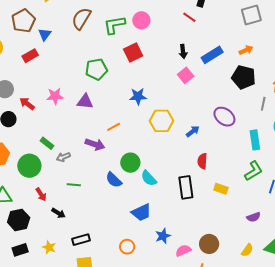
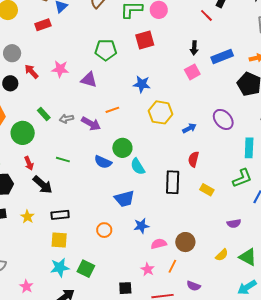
gray arrow: (63, 157) -> (66, 119), moved
blue semicircle: (114, 180) -> (103, 162), turned -30
black arrow: (58, 213) -> (43, 185), size x1.5

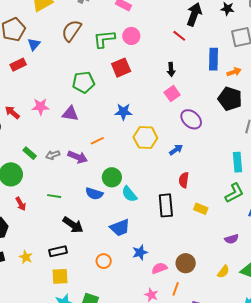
blue rectangle: (222, 56) -> (213, 59), moved, turned -60
purple ellipse: (223, 119) -> (191, 119), moved
black arrow: (43, 185) -> (73, 225), moved

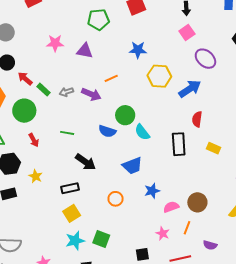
red arrow: (12, 112) -> (25, 79), moved
blue arrow: (176, 150) -> (190, 89), size x1.6
yellow star: (26, 257) -> (36, 176), moved
yellow square: (60, 276) -> (72, 213), turned -30

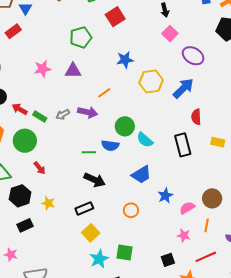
green line: (67, 133) -> (89, 152), moved

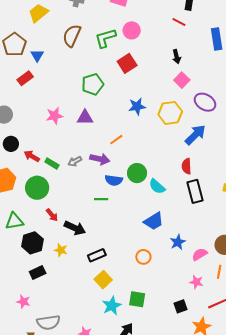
yellow hexagon: (151, 81) -> (170, 113), moved
red semicircle: (196, 117) -> (187, 166), moved
blue semicircle: (110, 145) -> (114, 180), moved
black arrow: (95, 180) -> (75, 228), moved

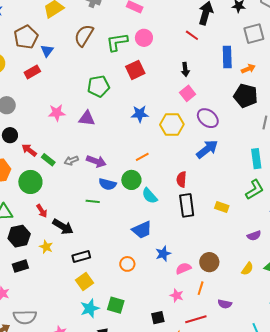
blue arrow: (195, 135) -> (207, 149), moved
orange line: (116, 140) -> (142, 157), moved

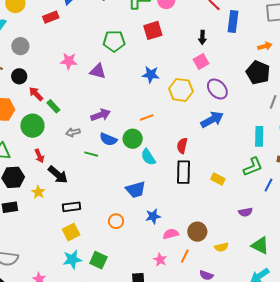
blue rectangle: (227, 57) -> (233, 22), moved
gray arrow: (71, 161) -> (73, 132), moved
purple arrow: (96, 161) -> (101, 115), turned -48
yellow semicircle: (247, 269) -> (221, 247), moved, turned 32

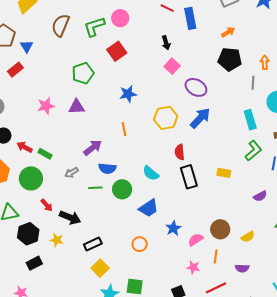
yellow hexagon: (181, 90) -> (166, 118), moved
orange line: (147, 117) -> (124, 129), moved, turned -64
green circle: (133, 139) -> (122, 189), moved

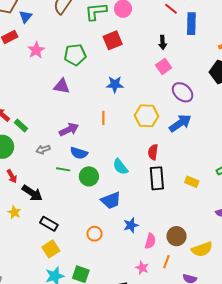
pink star: (46, 106) -> (36, 50), moved, turned -30
yellow semicircle: (248, 237) -> (202, 249), size x1.5
pink semicircle: (196, 240) -> (150, 241), turned 126
black rectangle: (93, 244) -> (49, 224), turned 42

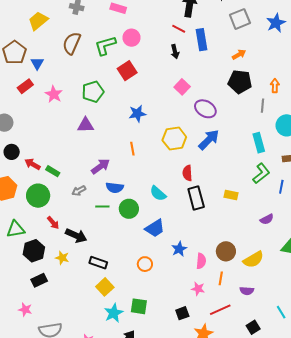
black arrow: (163, 42) -> (175, 52), moved

